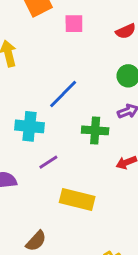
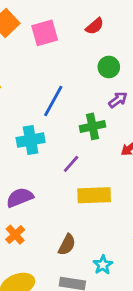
pink square: (74, 24) -> (45, 33), size x1.4
purple line: (48, 162) -> (71, 164), moved

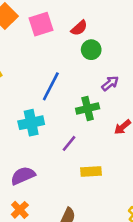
red semicircle: (95, 26) -> (79, 28), moved
green circle: (109, 67) -> (91, 50), moved
yellow rectangle: (94, 195) -> (91, 172), size x0.7

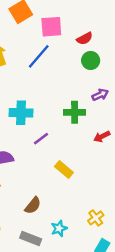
blue line: (51, 86) -> (39, 56), moved
purple line: (69, 143) -> (41, 139), moved
yellow rectangle: (91, 172) -> (64, 169), turned 30

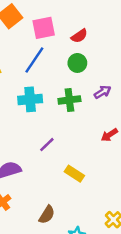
green circle: (91, 60) -> (77, 63), moved
green cross: (75, 112) -> (69, 100), moved
cyan cross: (21, 113) -> (30, 99), moved

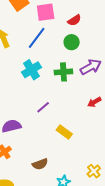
purple arrow: (102, 92) -> (91, 67), size x1.5
cyan cross: (30, 99) -> (31, 70), turned -30
brown semicircle: (47, 215) -> (40, 164), turned 35

